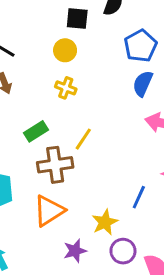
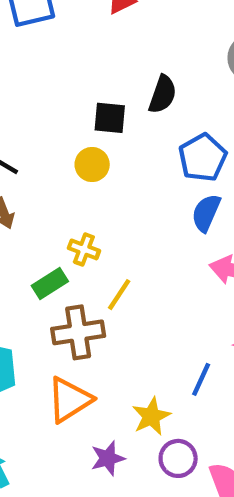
yellow cross: (66, 88) -> (84, 249), moved

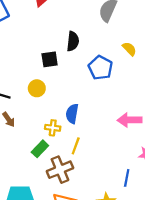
yellow circle: (92, 165) -> (37, 88), moved
blue semicircle: (206, 213) -> (72, 114), moved

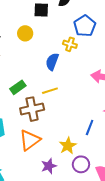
yellow cross: (53, 128) -> (70, 44), moved
yellow line: (76, 146) -> (50, 91), turned 42

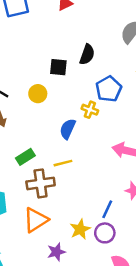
purple circle: (81, 164) -> (105, 233), moved

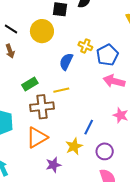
blue pentagon: (109, 89) -> (107, 55), moved
yellow circle: (38, 94) -> (42, 31), size x1.5
blue line: (107, 209) -> (89, 127), moved
purple circle: (105, 233) -> (105, 151), moved

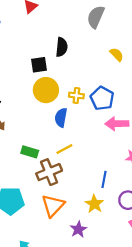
yellow circle: (42, 31) -> (46, 90), moved
green rectangle: (30, 84) -> (30, 152), turned 63

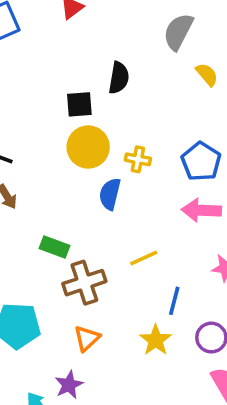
yellow semicircle: (117, 54) -> (207, 74), moved
blue pentagon: (102, 98) -> (201, 162), moved
yellow line: (64, 149) -> (144, 258), moved
orange triangle: (53, 206) -> (87, 338), size x0.7
purple star: (78, 229) -> (69, 385), moved

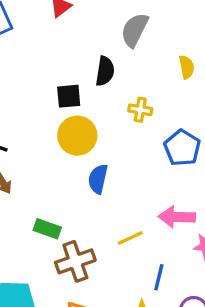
gray semicircle: (178, 32) -> (135, 30), moved
yellow semicircle: (207, 74) -> (187, 67), turned 30
yellow cross: (138, 159) -> (140, 110), moved
pink arrow: (201, 210) -> (177, 217), moved

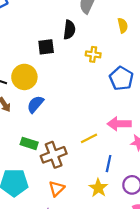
yellow circle: (77, 136) -> (24, 77), moved
blue semicircle: (98, 179) -> (35, 104), moved, turned 30
green rectangle: (47, 229) -> (29, 143), moved

